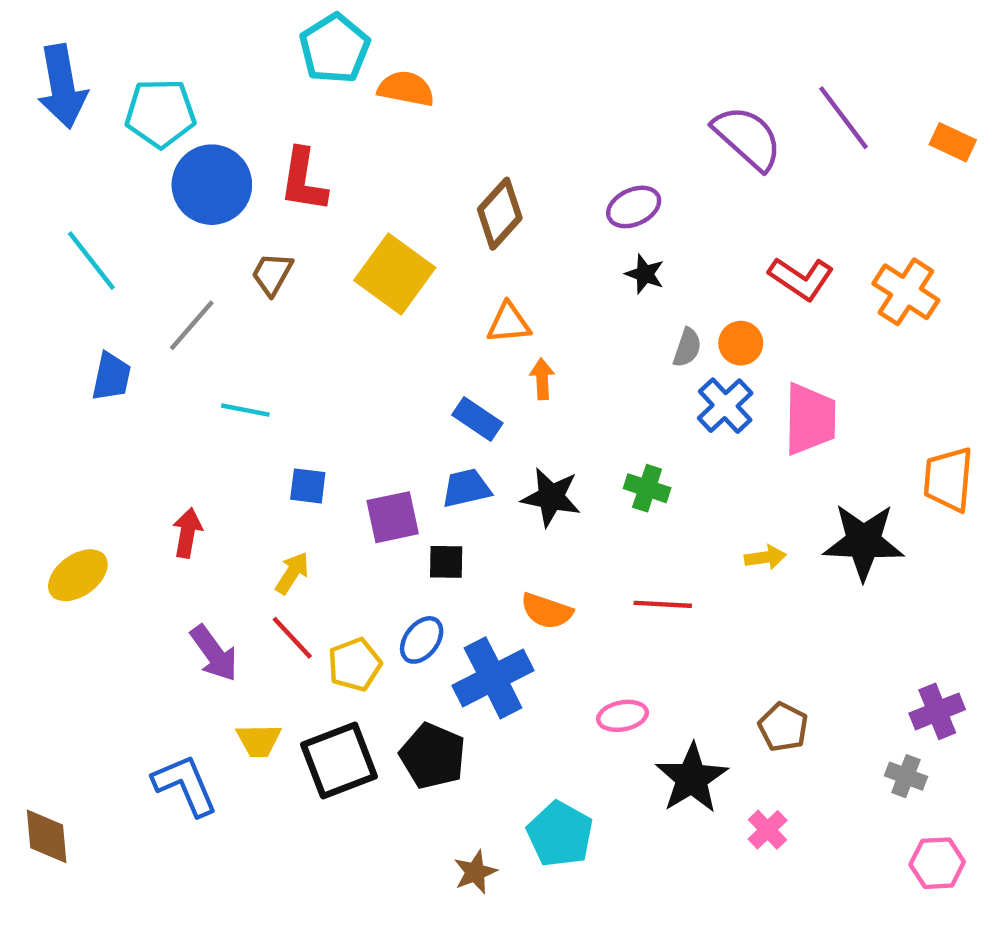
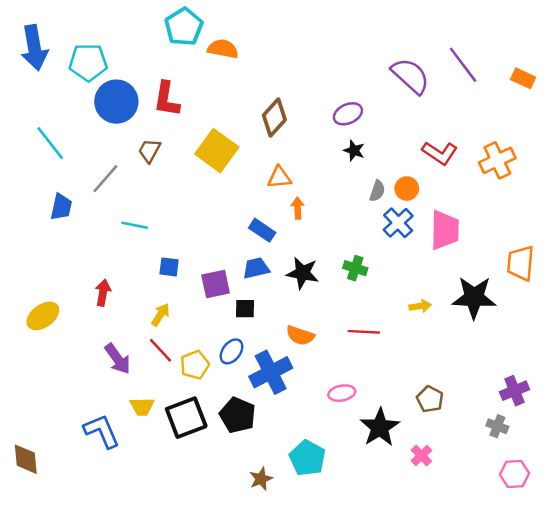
orange cross: (906, 292) -> (497, 160), turned 32

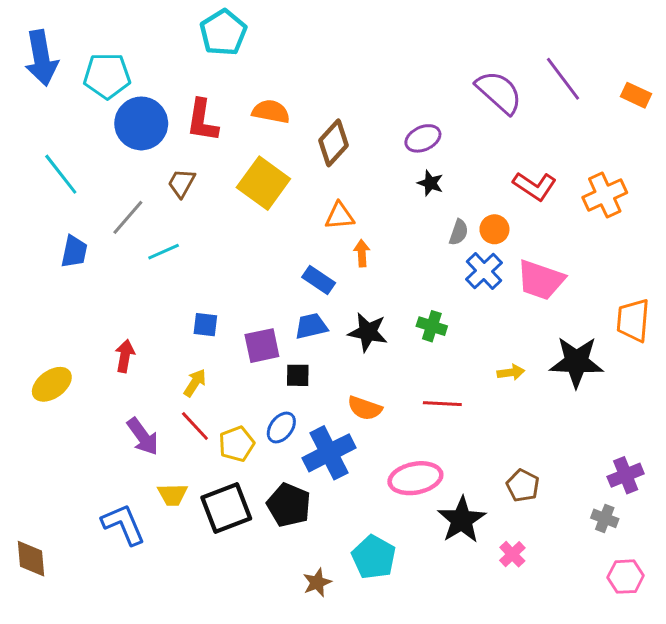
orange semicircle: (223, 49) -> (271, 112), moved
cyan line: (135, 225) -> (164, 252), moved, turned -35
pink trapezoid: (445, 230) -> (541, 280), turned 108
pink ellipse: (342, 393) -> (415, 478), size x1.6

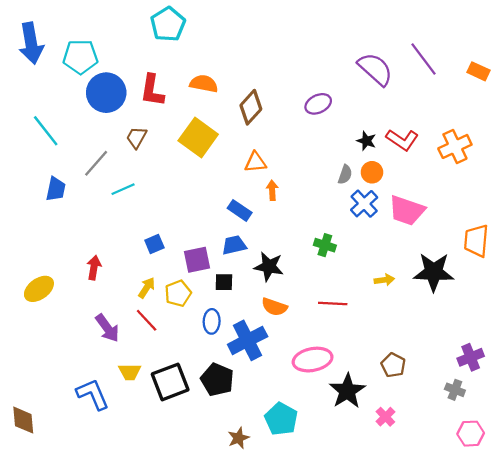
black star: (430, 183) -> (366, 141), moved
blue square: (205, 325) -> (154, 244), turned -30
black star: (368, 332) -> (269, 266), moved
blue ellipse: (281, 427) -> (212, 321), turned -35
yellow pentagon: (237, 444) -> (178, 293), moved

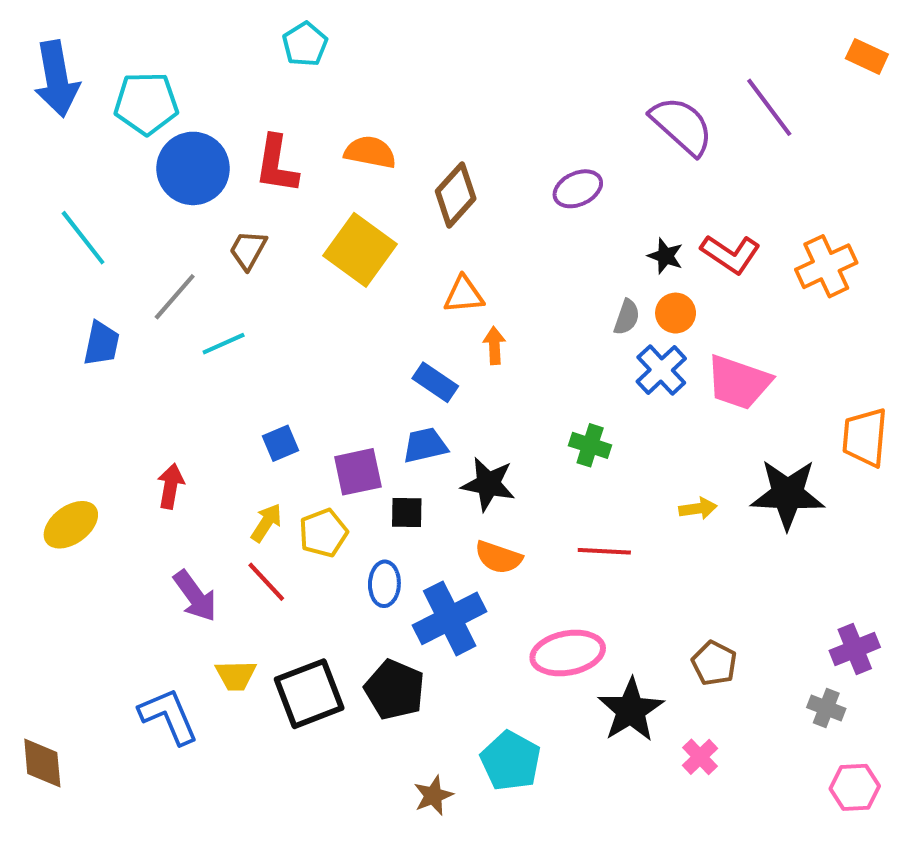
cyan pentagon: (168, 24) -> (305, 44), size x0.7
orange rectangle: (478, 71) -> (867, 56), moved

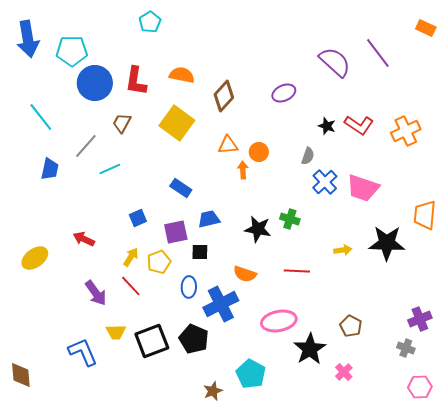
orange circle: (676, 313) -> (259, 152), moved
blue rectangle: (435, 382) -> (181, 188), moved
black star: (488, 484) -> (258, 229), moved
red arrow: (171, 486) -> (84, 239), turned -75

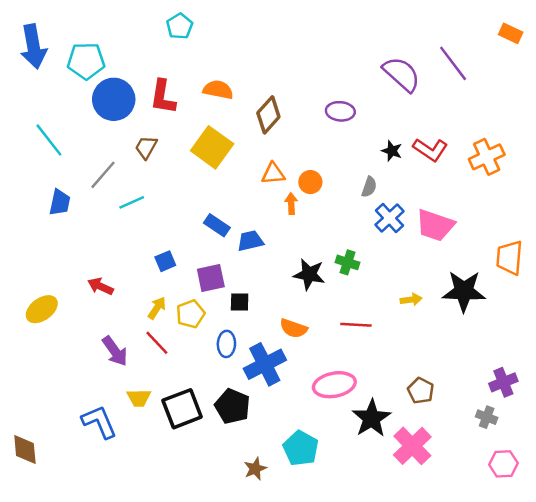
purple ellipse: (284, 93) -> (340, 111), turned 30
blue trapezoid: (209, 219) -> (250, 241), moved
pink cross: (344, 372) -> (412, 446), size x1.8

